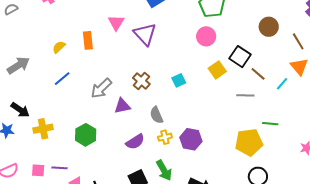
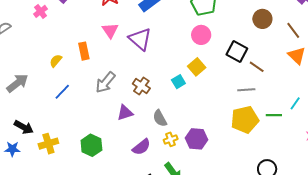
yellow square: (217, 70) -> (197, 67), moved
cyan line: (282, 84) -> (295, 103), moved
gray arrow: (101, 88) -> (105, 82), moved
yellow pentagon: (249, 142) -> (245, 120), moved

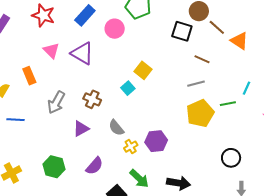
brown line: (293, 30) -> (217, 27), moved
pink circle: (201, 35) -> (115, 29), moved
black square: (237, 51) -> (182, 31), moved
blue line: (62, 92) -> (15, 120), turned 60
purple semicircle: (141, 147) -> (94, 166), moved

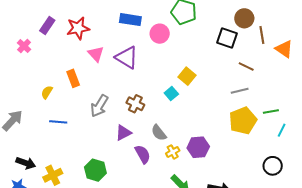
red star: (43, 15) -> (78, 28), moved, turned -30
blue rectangle: (85, 15) -> (130, 20), turned 55
brown line: (217, 27) -> (262, 35), turned 36
cyan line: (247, 88) -> (282, 130), moved
purple semicircle: (94, 166) -> (143, 154), moved, turned -72

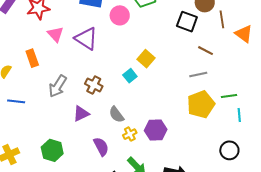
cyan line: (282, 130) -> (239, 115), turned -32
purple semicircle: (143, 154) -> (101, 147), moved

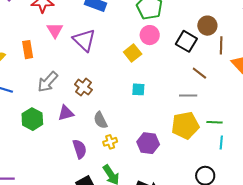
pink circle: (120, 15) -> (150, 35), moved
yellow square: (146, 59) -> (133, 53), moved
cyan square: (130, 76) -> (138, 89), moved, turned 32
purple hexagon: (156, 130) -> (148, 143), moved
green hexagon: (52, 150) -> (32, 119), moved

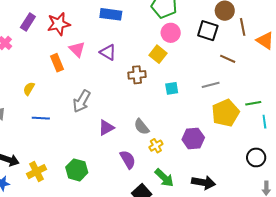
purple triangle: (84, 40) -> (108, 52), size x0.7
orange rectangle: (28, 50) -> (57, 63), moved
brown cross: (83, 87) -> (137, 75), moved, turned -30
gray line: (188, 96) -> (211, 85), moved
green hexagon: (32, 119) -> (77, 170), moved

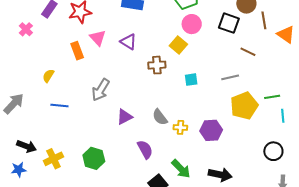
yellow cross: (156, 146) -> (180, 127), moved, turned 32

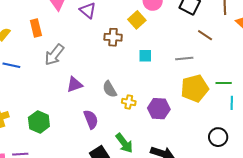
orange rectangle: (77, 51) -> (36, 28), moved

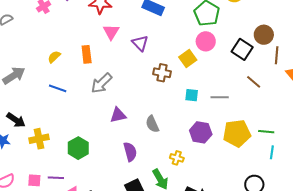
gray line: (184, 58) -> (220, 97), moved
yellow cross: (129, 102) -> (177, 158), moved
purple hexagon: (159, 109) -> (201, 132), moved

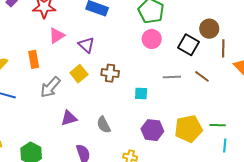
pink triangle: (111, 32) -> (57, 35), turned 30
yellow square: (188, 59) -> (79, 74), moved
gray line: (220, 97) -> (172, 77), moved

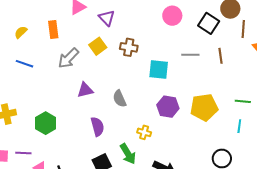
brown line: (202, 76) -> (220, 56), turned 42
cyan square: (141, 94) -> (159, 70), size x1.5
green line: (218, 125) -> (243, 101), moved

